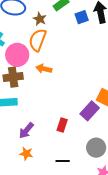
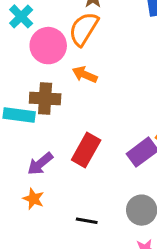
brown cross: (13, 77) -> (45, 98), moved
red rectangle: (62, 125) -> (86, 150), moved, size x1.5

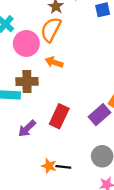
orange star: (33, 199) -> (49, 166), moved

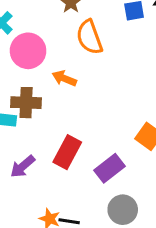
orange semicircle: (51, 30) -> (89, 37), moved, turned -50
purple rectangle: (100, 115) -> (110, 168), moved

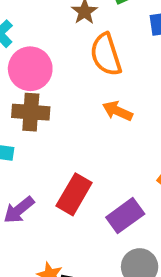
orange arrow: (64, 78) -> (117, 111), moved
brown cross: (26, 103) -> (31, 112), moved

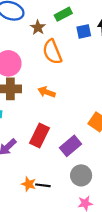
orange arrow: (117, 111) -> (47, 92), moved

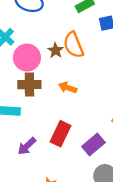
brown star: (38, 27) -> (56, 50), moved

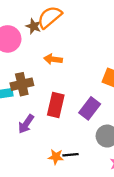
orange semicircle: (73, 45) -> (50, 17), turned 85
brown cross: (29, 85) -> (22, 84), moved

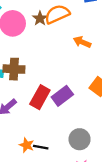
orange arrow: (53, 59) -> (82, 42), moved
purple rectangle: (90, 108) -> (62, 96), moved

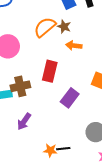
brown star: (40, 18) -> (64, 27), moved
red rectangle: (40, 97) -> (50, 71), moved

